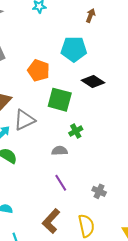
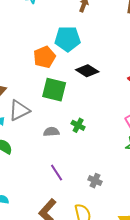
orange pentagon: (39, 70) -> (44, 57), moved, turned 30
green cross: (76, 131) -> (78, 125), moved, turned -32
gray semicircle: (60, 151) -> (51, 132), moved

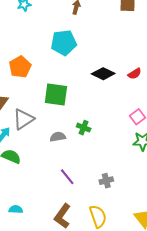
orange pentagon: (44, 57) -> (20, 67), moved
black diamond: (87, 71) -> (103, 74), moved
gray cross: (95, 181) -> (106, 181), turned -32

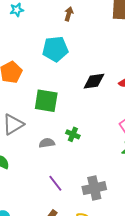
black diamond: (103, 74) -> (94, 81), turned -35
gray cross: (106, 181) -> (94, 188), size x1.6

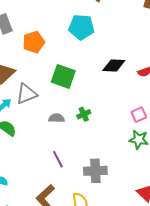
green cross: (73, 134) -> (84, 114), turned 32

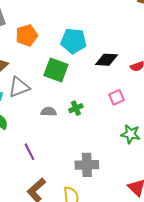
cyan pentagon: (81, 27) -> (74, 41), moved
pink square: (139, 115) -> (117, 97), moved
purple line: (58, 159) -> (29, 152), moved

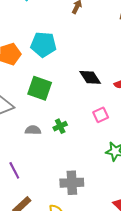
cyan pentagon: (74, 41) -> (43, 44), moved
black diamond: (107, 60) -> (90, 77), turned 55

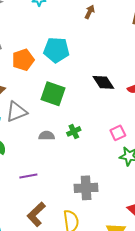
pink square: (101, 115) -> (118, 133), moved
purple line: (14, 170) -> (28, 176), turned -72

